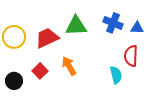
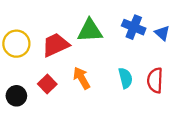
blue triangle: (137, 28) -> (162, 33), turned 40
red semicircle: (131, 56) -> (155, 80), moved
cyan semicircle: (116, 75) -> (125, 78), moved

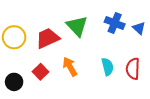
green triangle: (90, 31) -> (77, 26), turned 50

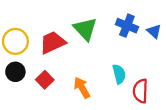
orange arrow: (70, 67) -> (82, 88), moved
red semicircle: (133, 69) -> (140, 91), moved
black circle: (14, 82) -> (15, 72), moved

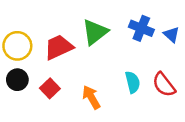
green triangle: (85, 29) -> (95, 32), turned 35
red semicircle: (140, 91) -> (164, 85), moved, turned -40

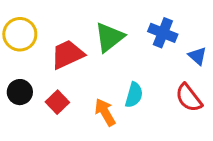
blue triangle: (171, 35) -> (197, 56), moved
yellow circle: (17, 46) -> (20, 34), moved
cyan semicircle: (133, 82) -> (134, 95), moved, turned 30

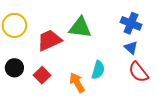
blue cross: (163, 33) -> (131, 23), moved
green triangle: (109, 37) -> (80, 28), turned 45
blue triangle: (197, 56) -> (131, 48), moved

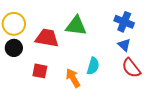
red trapezoid: (49, 40) -> (47, 38), turned 35
black circle: (14, 68) -> (14, 48), moved
red square: (42, 75) -> (40, 71), turned -35

